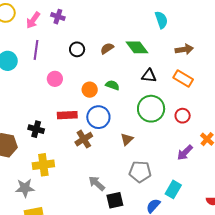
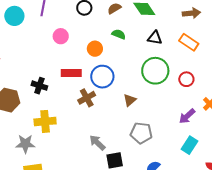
green semicircle: (112, 85) -> (119, 34), moved
cyan rectangle: (173, 189) -> (189, 145), moved

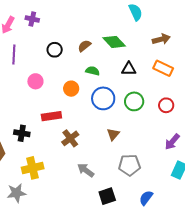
green circle: (155, 71) -> (134, 101), size x0.7
blue circle: (102, 77) -> (103, 98), moved
gray arrow: (97, 143) -> (86, 170), moved

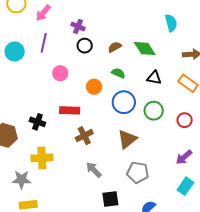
purple cross: (32, 19) -> (78, 26), moved
brown triangle: (113, 134) -> (127, 139), size x1.5

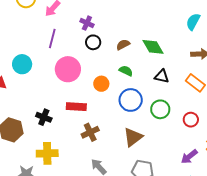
cyan semicircle: (171, 23) -> (193, 22), moved, turned -138
cyan circle: (15, 51) -> (22, 64), moved
pink circle: (60, 73) -> (68, 69), size x1.6

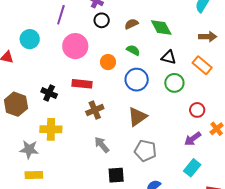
green circle: (160, 109) -> (174, 83), moved
red circle: (191, 120) -> (197, 110), moved

